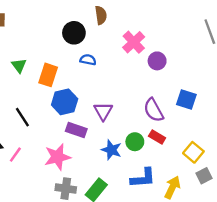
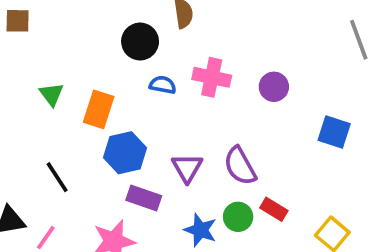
pink cross: (134, 42) -> (212, 77), moved, turned -35
blue square: (186, 100) -> (334, 132), moved
purple semicircle: (154, 110) -> (240, 166), moved

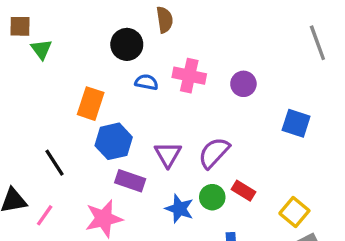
green triangle: (51, 94) -> (41, 49), moved
purple semicircle: (240, 166) -> (214, 153), turned 72

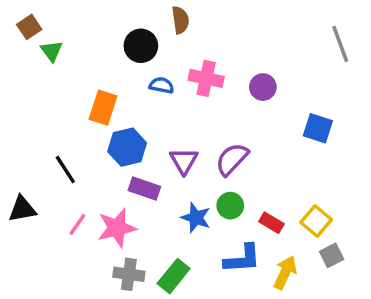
brown square: (20, 26) -> (29, 27), turned -35
red rectangle: (243, 191) -> (271, 223), moved
pink line: (45, 215) -> (77, 224), moved

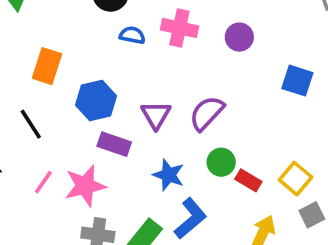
orange rectangle: (103, 108) -> (47, 66), moved
green circle: (230, 206) -> (221, 162), moved
blue L-shape: (242, 259) -> (190, 218), moved, turned -36

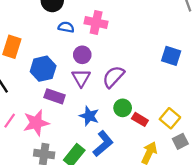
purple circle: (239, 37) -> (82, 55), moved

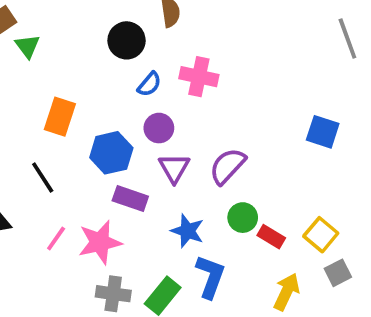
blue semicircle: (66, 27) -> (149, 84), turned 119
purple circle: (82, 55) -> (159, 128), moved
blue L-shape: (103, 144) -> (210, 277), turned -30

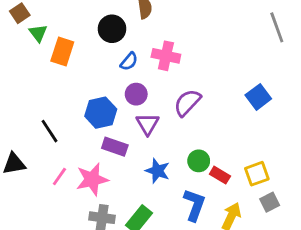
orange rectangle: (60, 117) -> (62, 52), moved
blue square: (323, 132) -> (258, 97), turned 35
purple semicircle: (227, 166) -> (187, 103), moved
yellow square: (321, 235) -> (257, 174), turned 30
blue L-shape: (210, 277) -> (194, 205), moved

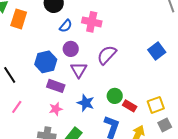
pink star: (92, 179) -> (56, 109), moved, size x0.6

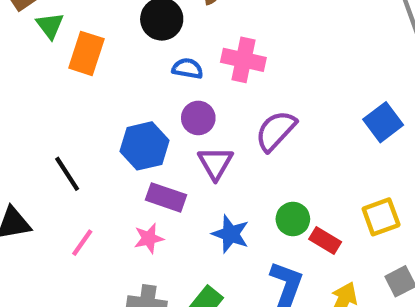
blue semicircle: (66, 26) -> (188, 68), turned -120
yellow square: (156, 105) -> (381, 217), moved
pink star: (56, 109) -> (149, 238), moved

